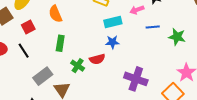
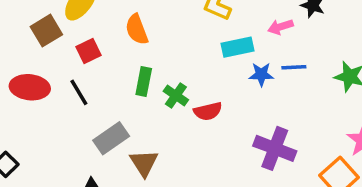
blue line: (153, 27) -> (294, 67), moved
blue star: (112, 42) -> (261, 74), moved
green cross: (78, 66) -> (176, 96), moved

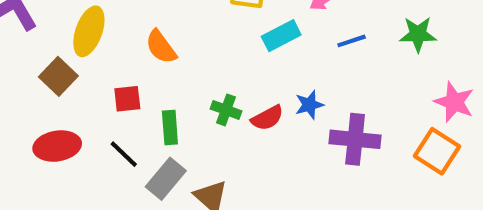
red square: (88, 51) -> (127, 99), moved, turned 35
blue star: (261, 74) -> (309, 105), moved
green rectangle: (144, 82) -> (170, 128), moved
black line: (79, 92) -> (124, 154), moved

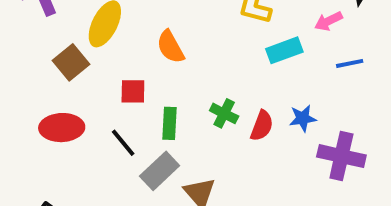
red semicircle: (267, 118) -> (262, 126), turned -48

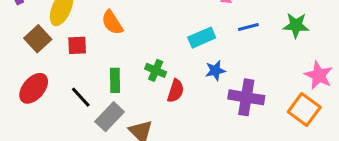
cyan rectangle: (284, 50) -> (202, 38), moved
red square: (133, 91) -> (77, 45), moved
red semicircle: (262, 126) -> (176, 91), moved
red ellipse: (62, 128) -> (34, 88), turned -44

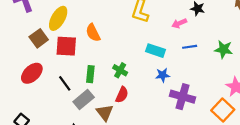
cyan rectangle: (202, 38) -> (155, 51), turned 36
red square: (77, 45) -> (66, 46), size x1.5
red semicircle: (176, 91) -> (122, 95), moved

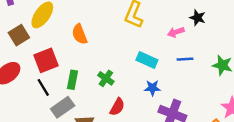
red square: (66, 46) -> (46, 60), moved, turned -30
red semicircle: (122, 95) -> (117, 107), moved

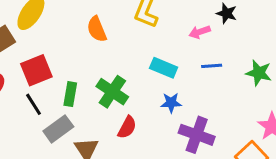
orange semicircle: (80, 34) -> (97, 29), moved
green cross: (106, 78) -> (112, 92), size x1.5

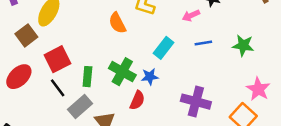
orange semicircle: (97, 29) -> (117, 23), moved
cyan rectangle: (164, 68) -> (163, 48), turned -70
blue star: (171, 103) -> (150, 77), moved

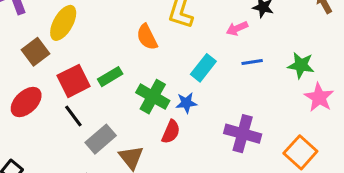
green rectangle: (87, 77) -> (110, 77), moved, turned 54
pink star: (258, 89) -> (319, 97), moved

